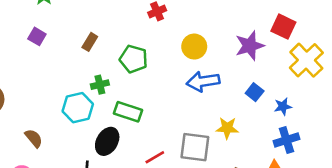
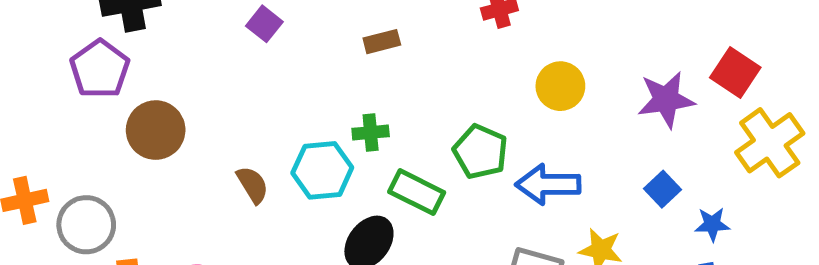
brown rectangle: (90, 42) -> (382, 42), moved, turned 36
green pentagon: (134, 59) -> (480, 152), moved
blue arrow: (203, 81) -> (548, 184), moved
brown semicircle: (34, 138) -> (253, 185), moved

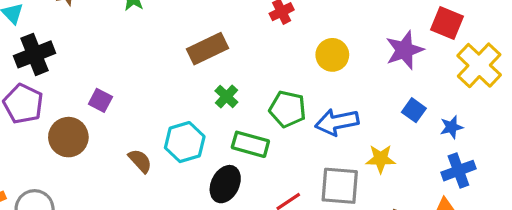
purple square: (264, 24) -> (100, 100), moved
brown rectangle: (382, 42) -> (208, 49), size x1.6
green cross: (371, 133) -> (226, 97), moved, turned -30

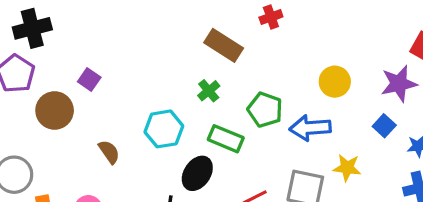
brown rectangle: (208, 49) -> (224, 45), moved, turned 51
purple star: (404, 50) -> (399, 84), moved
yellow circle: (332, 55) -> (335, 82), moved
brown semicircle: (140, 161) -> (109, 152), moved

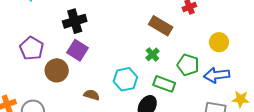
black cross: (32, 28) -> (75, 21), moved
purple square: (89, 80) -> (78, 50), size x1.5
yellow circle: (335, 82) -> (219, 42), moved
brown semicircle: (109, 152) -> (92, 95), turned -35

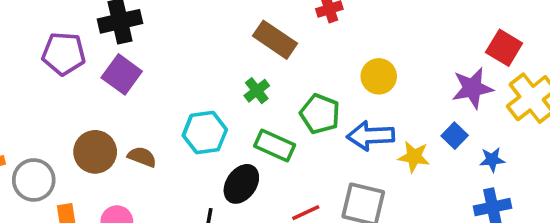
purple pentagon: (32, 48) -> (64, 54), moved, turned -30
brown circle: (57, 70) -> (95, 152), moved
yellow star: (241, 99) -> (414, 157), moved

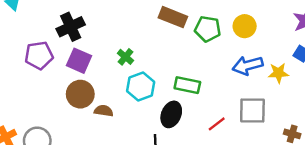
green cross: (257, 91) -> (125, 57), moved
green pentagon: (320, 114) -> (208, 29), moved
brown circle: (95, 152) -> (80, 94), moved

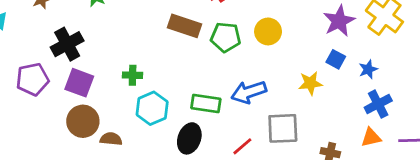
green cross: (125, 57) -> (133, 75), turned -35
blue arrow: (248, 65) -> (249, 92), moved

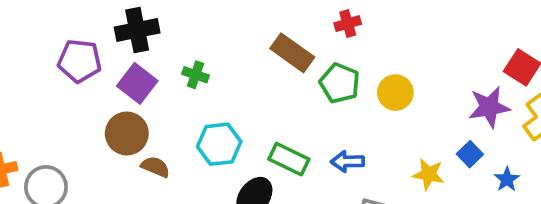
blue star: (368, 69) -> (507, 179), turned -30
green cross: (133, 75) -> (195, 75), moved
blue arrow: (249, 92) -> (347, 161), size x0.7

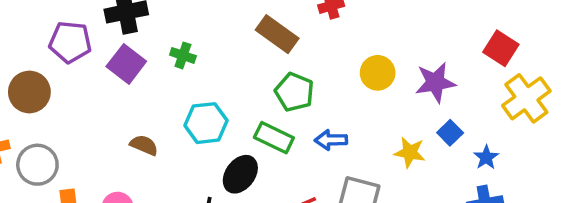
green pentagon: (340, 83) -> (294, 92), moved
purple star: (489, 107) -> (435, 82), moved
brown circle: (127, 133) -> (29, 92), moved

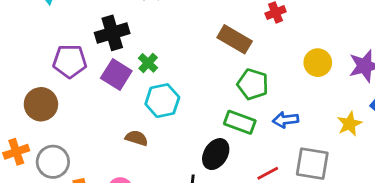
green cross: (183, 55) -> (148, 63), moved, turned 30
cyan hexagon: (206, 123) -> (162, 101), moved
yellow star: (410, 152) -> (350, 124), turned -30

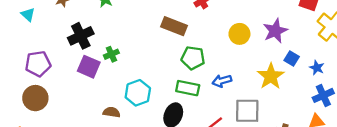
purple pentagon: (70, 61) -> (38, 64), moved
green cross: (148, 63) -> (111, 54), turned 32
cyan hexagon: (162, 101) -> (138, 93), moved
yellow star: (350, 124) -> (271, 76), size x1.4

